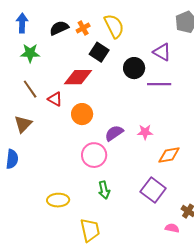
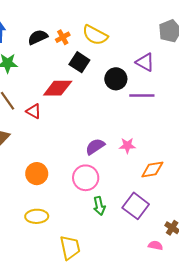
yellow semicircle: (114, 26) -> (95, 35), turned 145
orange circle: (82, 114) -> (37, 174), moved
pink circle: (94, 155) -> (86, 178), moved
green arrow: (104, 190) -> (99, 206), moved

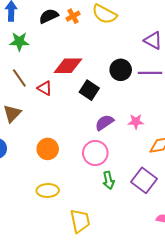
black square: (79, 62) -> (89, 90), moved
black circle: (116, 79) -> (121, 70), moved

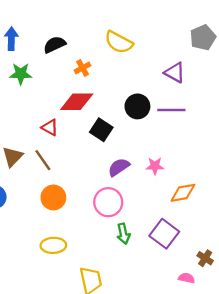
orange cross: (73, 16) -> (83, 68), moved
brown line: (19, 78) -> (43, 160), moved

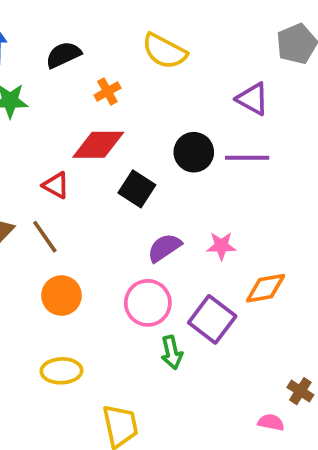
purple square: (164, 234) -> (212, 319), moved

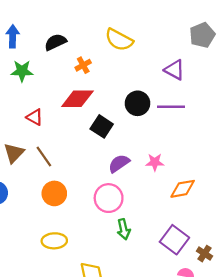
red triangle: (56, 185) -> (35, 117), moved
purple square: (212, 319) -> (174, 240), moved

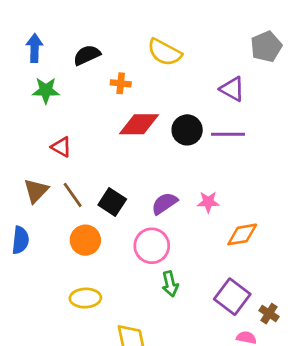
orange cross: (83, 65) -> (121, 83), turned 35
red diamond: (77, 99) -> (139, 124), moved
black square: (102, 126) -> (112, 202), moved

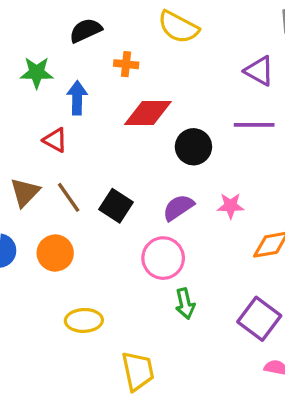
blue arrow: (35, 48) -> (77, 98), moved
black circle: (187, 130) -> (193, 147), moved
orange circle: (85, 240) -> (55, 253), moved

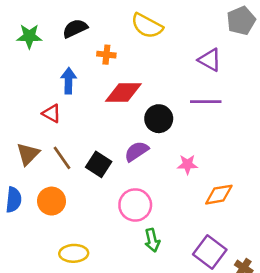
green star: (37, 73) -> (29, 36), moved
purple semicircle: (178, 207) -> (136, 151), moved

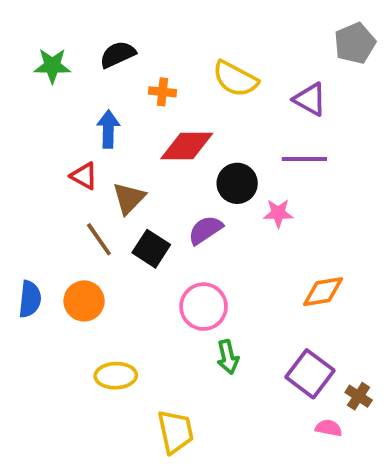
yellow semicircle: (147, 26) -> (235, 79), moved
brown triangle: (28, 154) -> (129, 198), moved
pink star: (187, 164) -> (278, 213), moved

